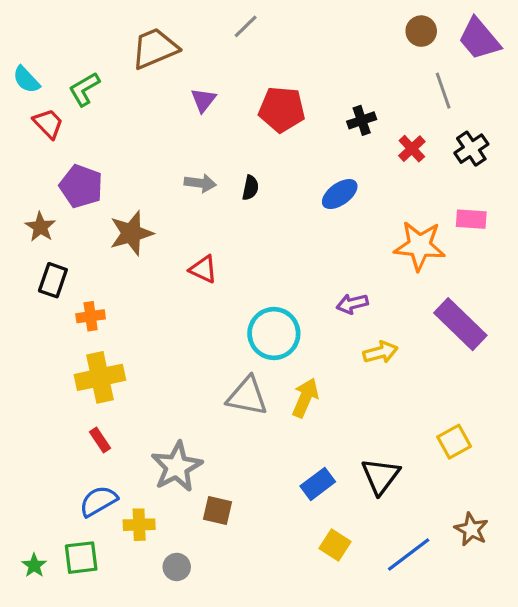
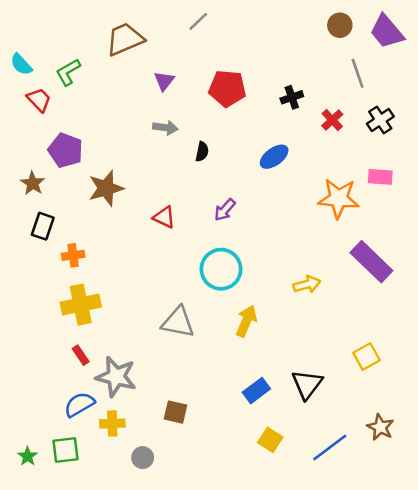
gray arrow: (200, 183) -> (165, 128), moved
purple arrow: (352, 304) -> (225, 210), moved, turned -35
gray triangle: (247, 396) -> (178, 322), moved
gray star: (177, 467) -> (116, 377), moved, turned -30

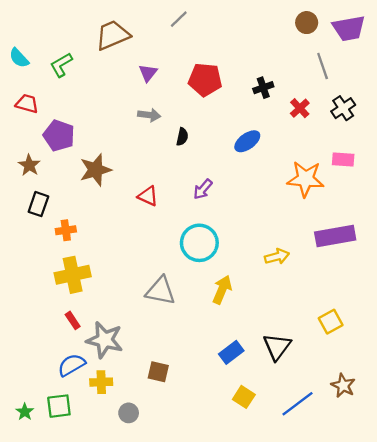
purple trapezoid: (387, 32) -> (349, 28), turned -60
red trapezoid: (39, 100) -> (27, 104), moved, turned -30
purple rectangle: (371, 262) -> (335, 236), turned -54

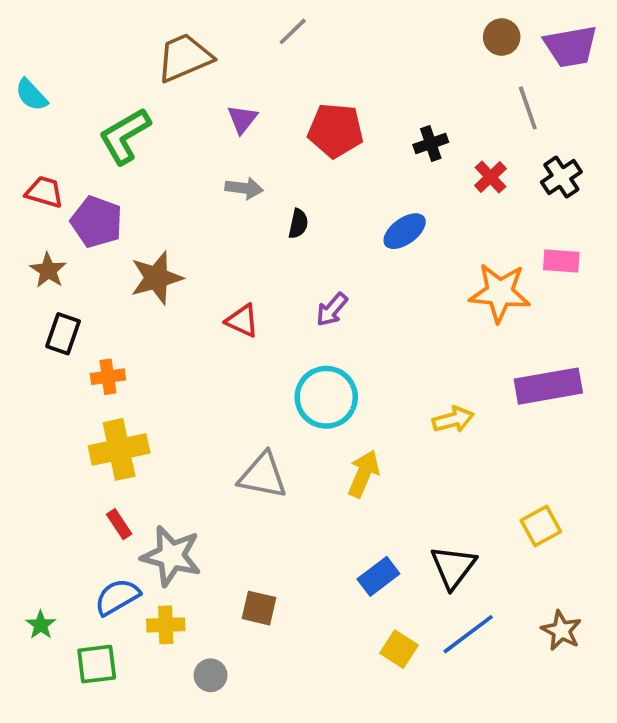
green L-shape: (61, 65) -> (125, 136), moved, size x1.4
red trapezoid: (27, 104) -> (44, 192), moved
blue line: (298, 404) -> (468, 634), moved
green star: (25, 412) -> (41, 625), moved

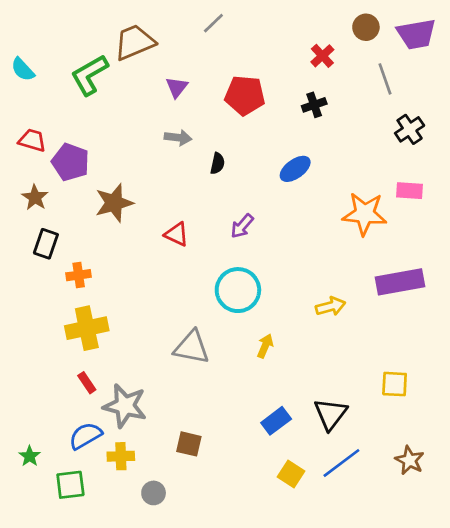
green L-shape: (125, 136) -> (90, 75), moved
red cross: (490, 177) -> (322, 56), moved
yellow arrow: (364, 474) -> (265, 346), size x0.7
yellow square: (541, 526) -> (395, 384), turned 32

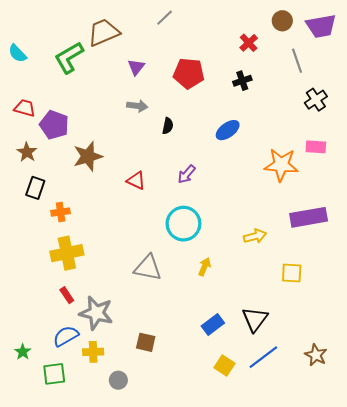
yellow square: (395, 384) -> (292, 273), moved

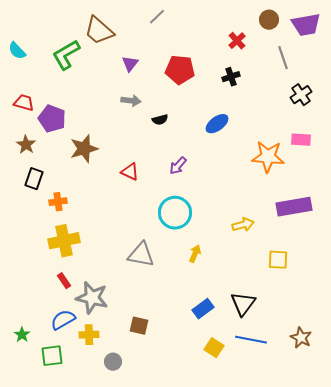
brown trapezoid: (104, 32) -> (99, 31), turned -116
black semicircle: (168, 126) -> (160, 120), turned 63
blue line: (263, 357) -> (251, 340), turned 48

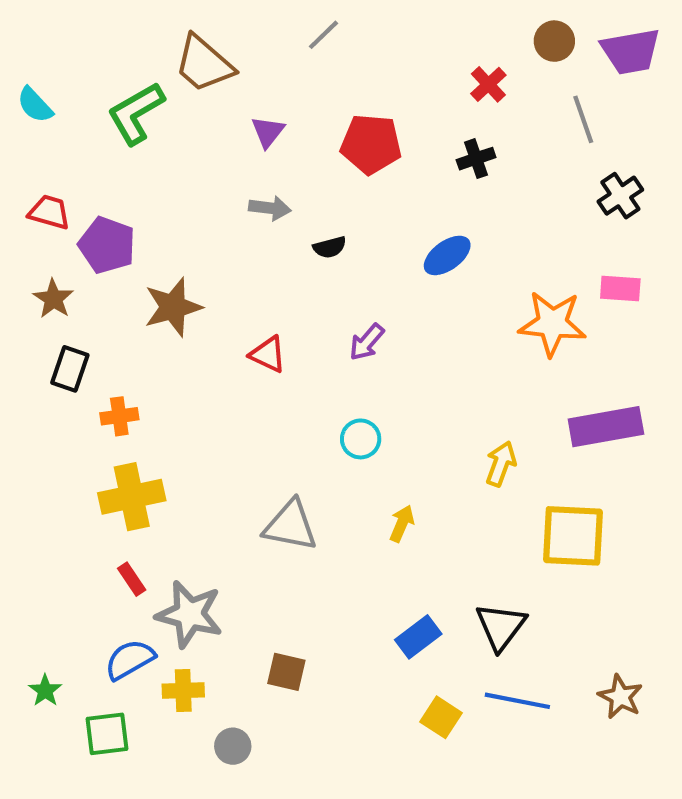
cyan circle: (175, 213) -> (361, 439), size x0.6
yellow arrow: (243, 225) -> (501, 464), turned -55
yellow square: (278, 260) -> (573, 536), size x1.6

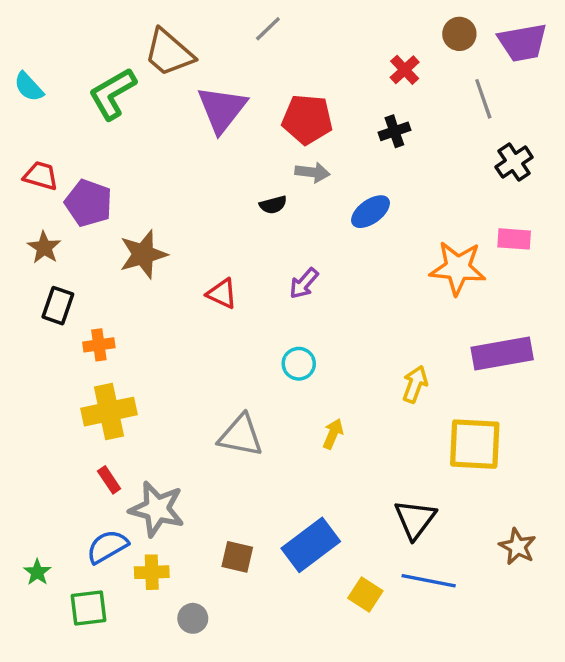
purple triangle: (268, 132) -> (222, 109), size x1.8
gray arrow: (270, 208) -> (312, 172), moved
blue rectangle: (418, 637) -> (311, 545), moved, size x1.5
brown star: (620, 697) -> (517, 547), moved

